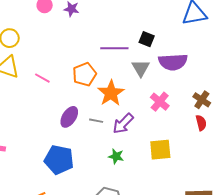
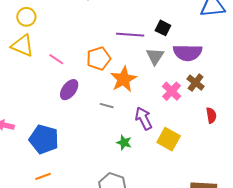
brown cross: (202, 100) -> (196, 83), moved
purple ellipse: (69, 117) -> (69, 90), moved
purple arrow: (123, 124) -> (144, 118), moved, turned 105
yellow square: (160, 150) -> (169, 139), turned 30
blue pentagon: (59, 160) -> (44, 139), moved

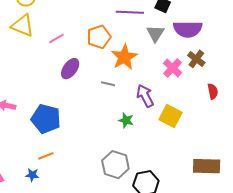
pink line: (56, 59) -> (57, 38), turned -63

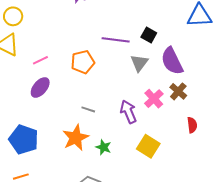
purple semicircle: (188, 29) -> (172, 61), turned 60
orange star: (124, 57) -> (76, 138), moved
purple ellipse: (70, 69) -> (40, 87), moved
purple arrow: (145, 96) -> (128, 112), moved

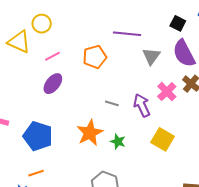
yellow circle: (13, 16) -> (42, 24), moved
black square: (149, 35) -> (178, 23), moved
gray line: (88, 109) -> (112, 103), moved

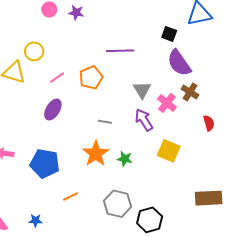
pink line: (52, 56) -> (57, 78), moved
gray triangle: (151, 56) -> (142, 90), moved
gray line: (112, 103) -> (105, 122), moved
orange line: (36, 173) -> (71, 197), moved

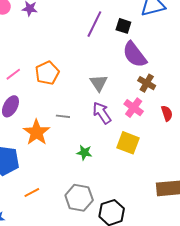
purple line: (120, 51) -> (94, 24), moved, turned -60
pink cross: (167, 103) -> (134, 108), moved
orange star: (96, 154) -> (37, 132), moved

